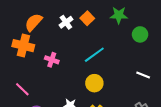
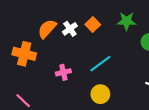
orange semicircle: (33, 22) -> (47, 29), moved
pink cross: (52, 60) -> (63, 72), moved, turned -32

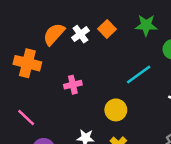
cyan line: (100, 64) -> (139, 75), moved

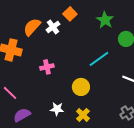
green star: (146, 25) -> (105, 20), turned 30
orange square: (107, 29) -> (70, 14), moved

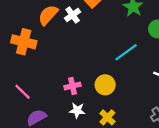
pink cross: (47, 67) -> (73, 86), moved

